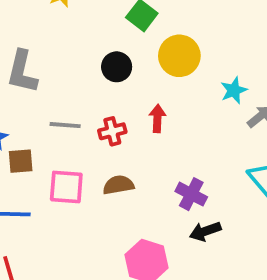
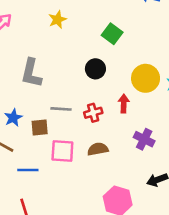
yellow circle: (179, 56) -> (146, 78), moved
brown square: (21, 161) -> (40, 128), moved
purple cross: (191, 194) -> (144, 139), moved

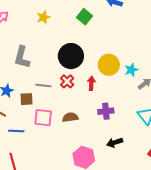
green square: (112, 34) -> (85, 17), moved
black circle: (95, 69) -> (71, 56), size x1.6
red cross: (93, 113) -> (67, 81), moved, turned -32
purple cross: (144, 139) -> (106, 111), turned -35

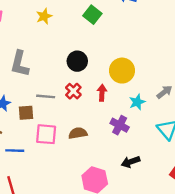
black circle: (71, 56) -> (77, 61), size x0.7
cyan star: (131, 70) -> (137, 102), moved
purple cross: (106, 111) -> (120, 125), turned 35

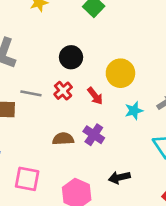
red arrow: (102, 93) -> (95, 96), turned 133
purple cross: (120, 125) -> (94, 135), moved
pink square: (46, 134) -> (27, 179), moved

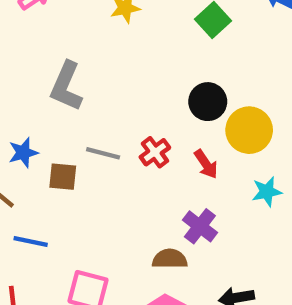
black circle: (71, 57) -> (208, 102), moved
brown semicircle: (63, 139) -> (170, 259), moved

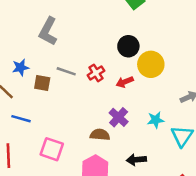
red arrow: (206, 164) -> (125, 82), turned 98
cyan star: (267, 192) -> (156, 120), moved

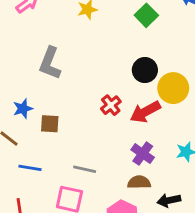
gray line: (66, 71) -> (85, 169), moved
red arrow: (125, 82) -> (145, 112), size x1.5
brown semicircle: (100, 135) -> (139, 182), moved

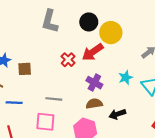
gray L-shape: (50, 63) -> (50, 21), moved
red cross: (111, 105) -> (68, 60), moved

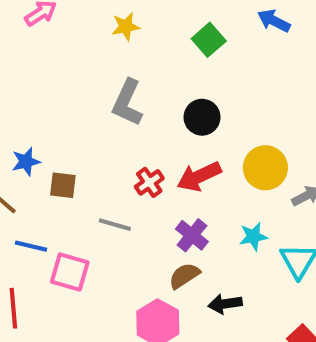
yellow circle: (111, 33) -> (265, 168), moved
gray line: (54, 99) -> (115, 225), moved
brown semicircle: (94, 104) -> (184, 276), turned -35
pink square: (45, 122) -> (70, 272), moved

